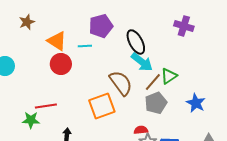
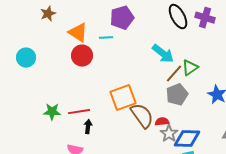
black ellipse: (136, 42) -> (178, 17), moved
brown semicircle: (121, 83) -> (142, 116), moved
red line: (46, 106) -> (79, 112), moved

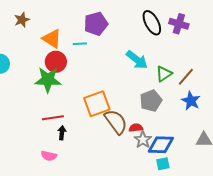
brown line: (174, 74) -> (186, 77), moved
green star: (52, 112) -> (48, 80), moved, size x1.5

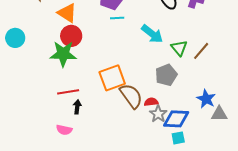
cyan line: (80, 44) -> (117, 18), moved
green triangle: (164, 74) -> (179, 48), turned -36
blue star: (191, 101) -> (206, 99), moved

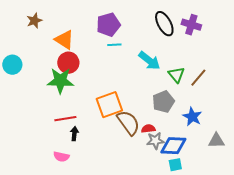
blue star: (206, 99) -> (192, 117), moved
gray star: (158, 114) -> (155, 141), turned 30

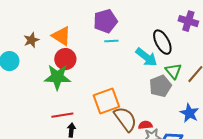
brown star: (34, 21) -> (31, 40), moved
black ellipse: (164, 24) -> (162, 42), moved
gray pentagon: (163, 102) -> (160, 86), moved

